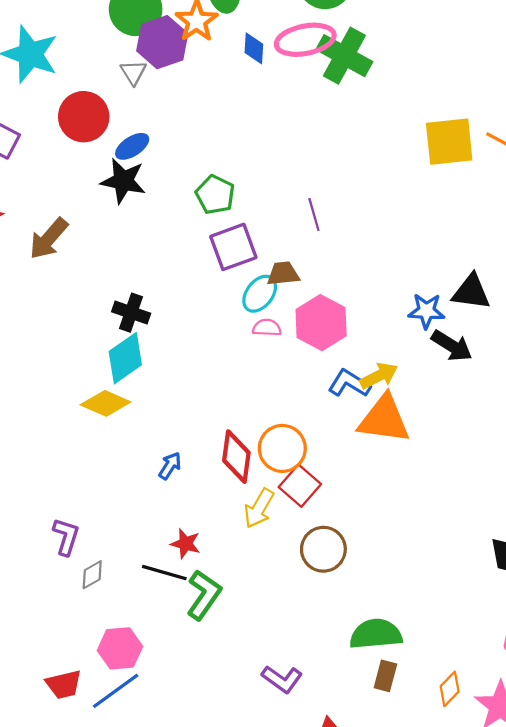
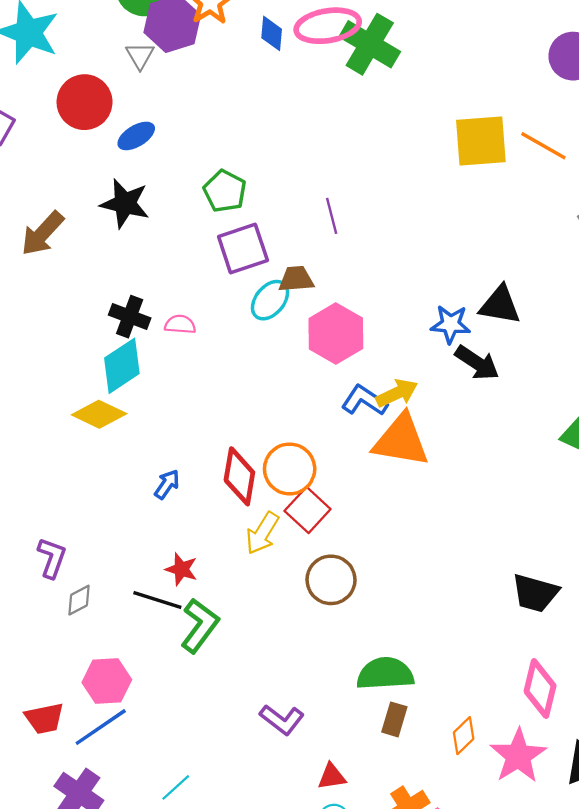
black star: (123, 181) -> (125, 204), moved
pink semicircle: (267, 328) -> (180, 324), moved

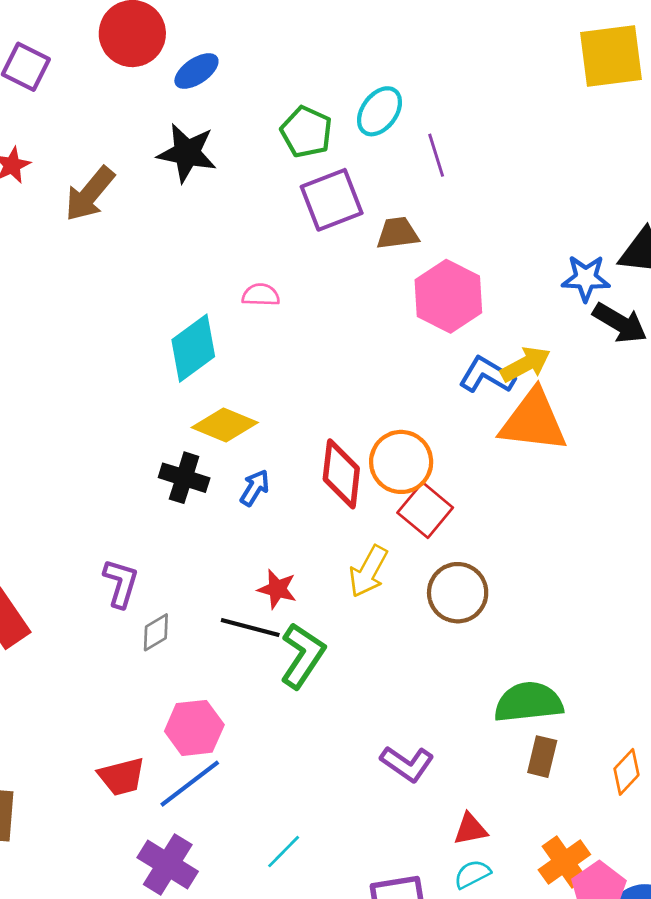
cyan ellipse: (270, 300) -> (380, 111), moved
black cross: (130, 317) -> (184, 478), moved
yellow diamond: (99, 414) -> (225, 425), moved
yellow arrow: (262, 533) -> (368, 571), moved

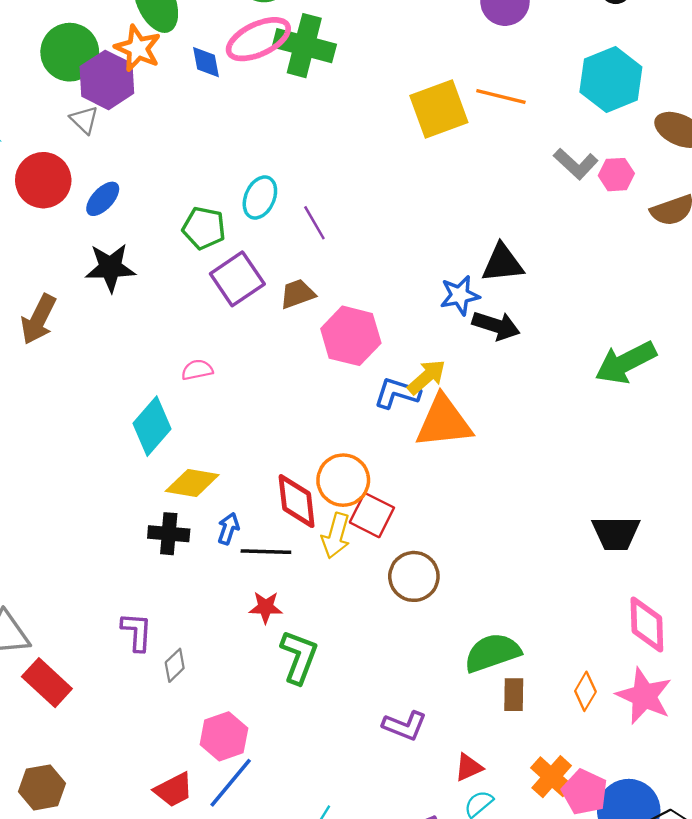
yellow arrow: (368, 571) -> (336, 536), moved
black line: (250, 627) -> (266, 552), moved

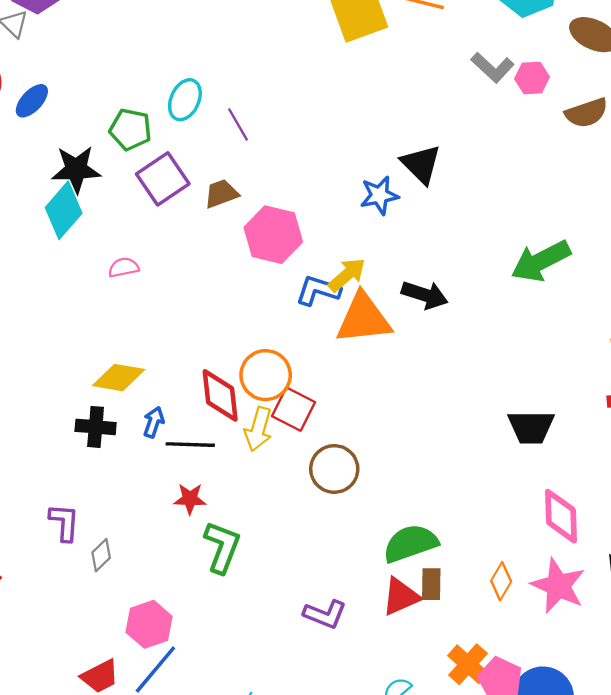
black triangle: (502, 263) -> (421, 164), turned 51
black star: (110, 268) -> (76, 169), moved
black arrow: (496, 326) -> (425, 295), moved
cyan diamond: (152, 426) -> (64, 210), moved
red triangle: (469, 767) -> (401, 597), moved, size x1.4

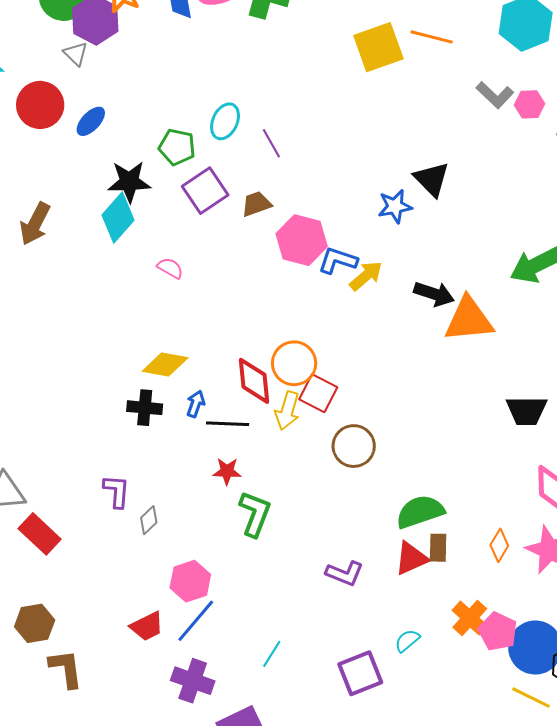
pink semicircle: (124, 267) -> (170, 268), turned 40
blue L-shape: (318, 290) -> (338, 260), moved
orange triangle: (364, 319) -> (469, 319), moved

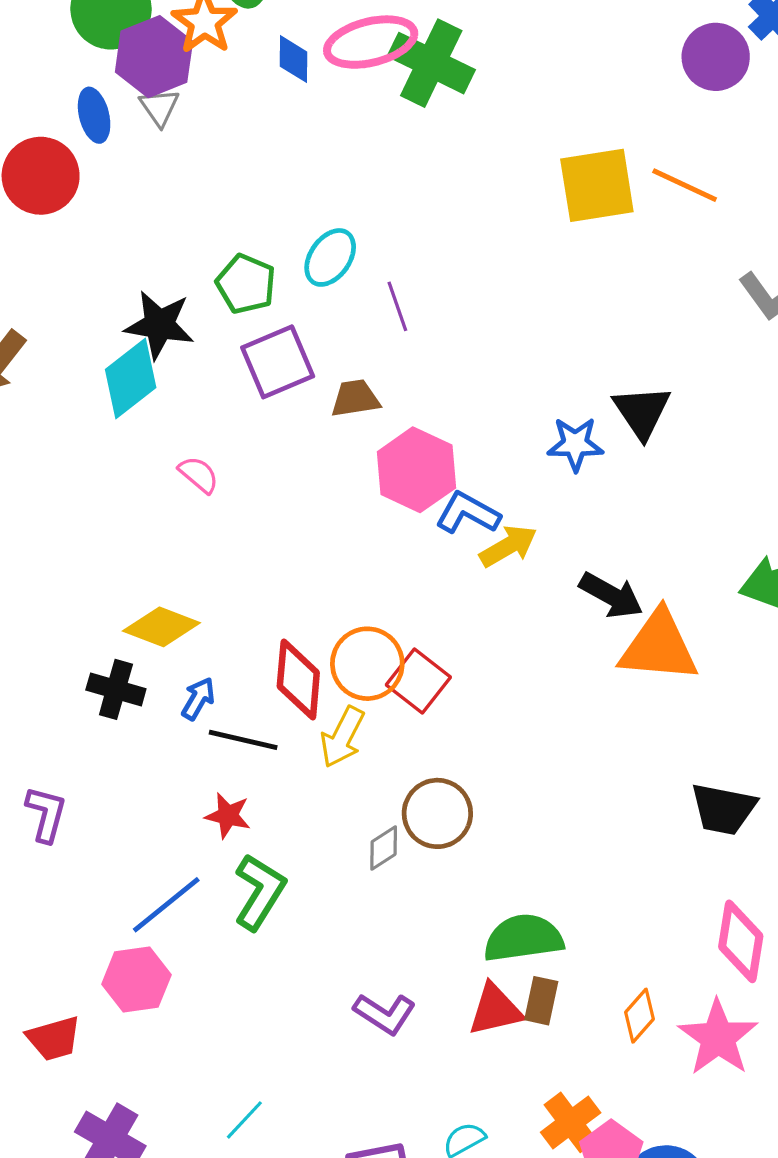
gray triangle: (76, 54) -> (159, 107), moved
blue ellipse: (91, 121) -> (94, 115), moved, turned -68
red square: (318, 393) -> (418, 681), moved
gray diamond: (149, 520) -> (384, 848), moved
blue line: (196, 621) -> (166, 905), moved

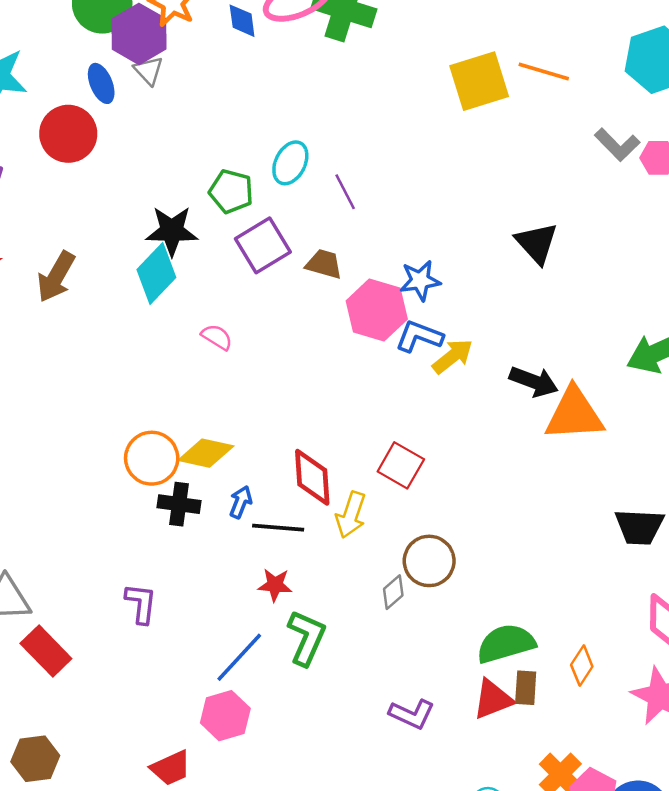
brown trapezoid: (355, 398) -> (324, 264), turned 33
blue star: (575, 444) -> (420, 281), moved
orange circle: (367, 664) -> (152, 458), moved
orange diamond: (639, 1016) -> (582, 666), moved

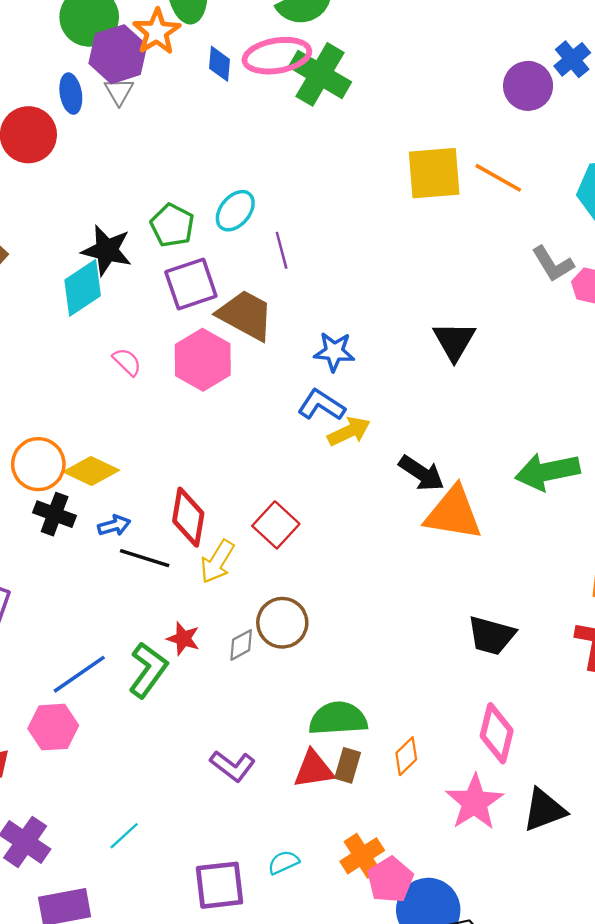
brown trapezoid: (324, 264) -> (246, 315), size x1.6
pink hexagon: (377, 310) -> (203, 360), moved
blue arrow: (241, 502) -> (114, 525), turned 40
red star: (275, 585) -> (183, 639), moved

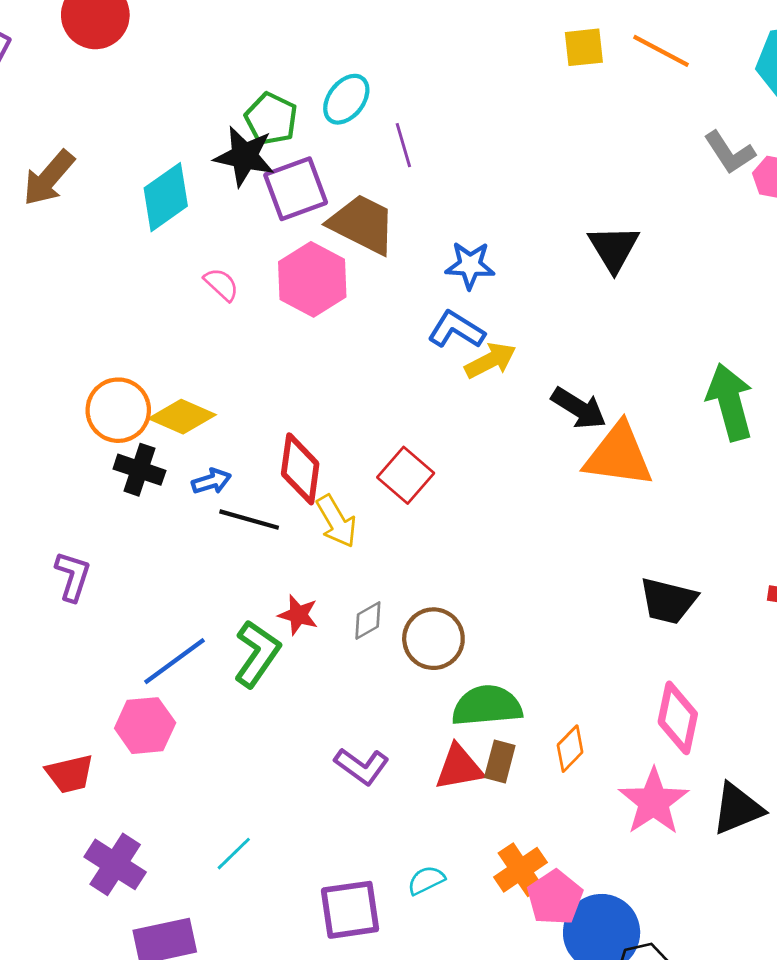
yellow square: (434, 173) -> (584, 47), size x0.6
black star: (107, 250) -> (244, 156), moved
green arrow: (547, 472) -> (730, 402), turned 88
yellow arrow: (217, 562) -> (336, 521), turned -60
brown circle: (282, 623) -> (433, 639), moved

